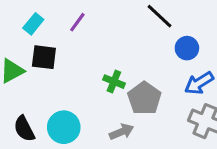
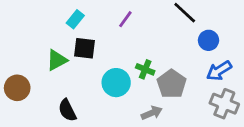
purple line: (77, 22) -> (125, 19), moved
cyan circle: (64, 127) -> (116, 83), moved

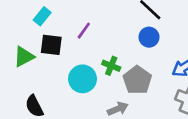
purple line: (125, 19) -> (84, 31), moved
blue circle: (208, 40) -> (149, 37), moved

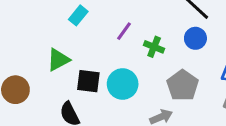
black square: (51, 45) -> (88, 81), moved
green cross: (111, 66) -> (154, 47), moved

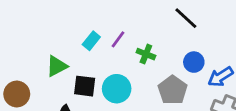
cyan rectangle: (78, 15) -> (91, 41), moved
blue circle: (195, 38) -> (194, 62), moved

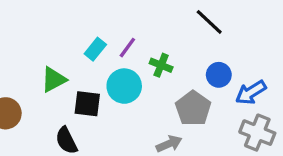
cyan circle: (117, 89) -> (124, 86), moved

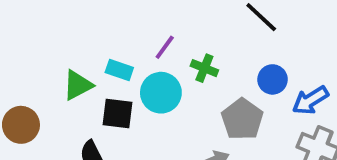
cyan rectangle: (95, 49) -> (119, 70), moved, turned 70

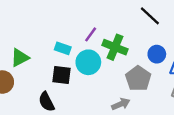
green cross: (204, 68) -> (115, 47), size x1.5
green triangle: (78, 85) -> (20, 58), moved

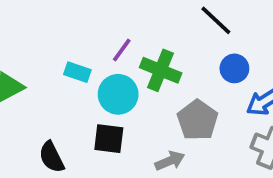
blue circle: (157, 54) -> (234, 68), moved
black square: (62, 75) -> (109, 139), moved

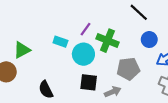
gray pentagon: (198, 120) -> (128, 69), turned 30
black square: (109, 139) -> (89, 82), moved

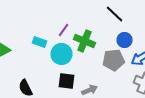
gray pentagon: (128, 69) -> (114, 60), moved

